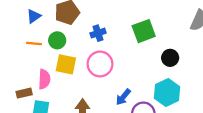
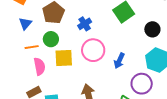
pink semicircle: (44, 79) -> (39, 66), moved
blue arrow: (123, 97) -> (119, 61), moved

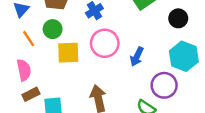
orange line: (32, 47) -> (29, 39), turned 64
pink semicircle: (39, 66) -> (24, 70), moved

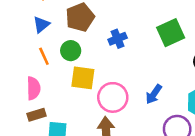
pink circle: (105, 43) -> (113, 97), moved

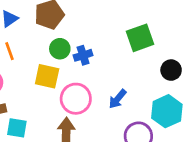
blue cross: (118, 39) -> (83, 55), moved
green circle: (71, 51) -> (60, 49), moved

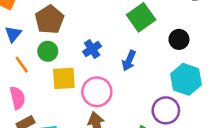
green circle: (60, 49) -> (48, 51), moved
blue arrow: (118, 99) -> (129, 61), moved

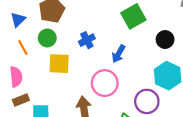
pink circle: (97, 92) -> (105, 83), moved

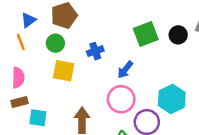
black circle: (165, 40) -> (178, 35), moved
orange line: (23, 47) -> (21, 42), moved
pink circle: (105, 83) -> (121, 99), moved

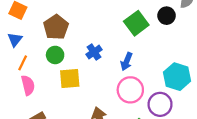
blue triangle: (29, 20) -> (15, 40), moved
orange line: (21, 42) -> (23, 63), turned 63
pink semicircle: (18, 78) -> (28, 85), moved

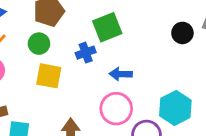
green square: (136, 23) -> (107, 27), moved
blue arrow: (126, 62) -> (121, 74), turned 54

